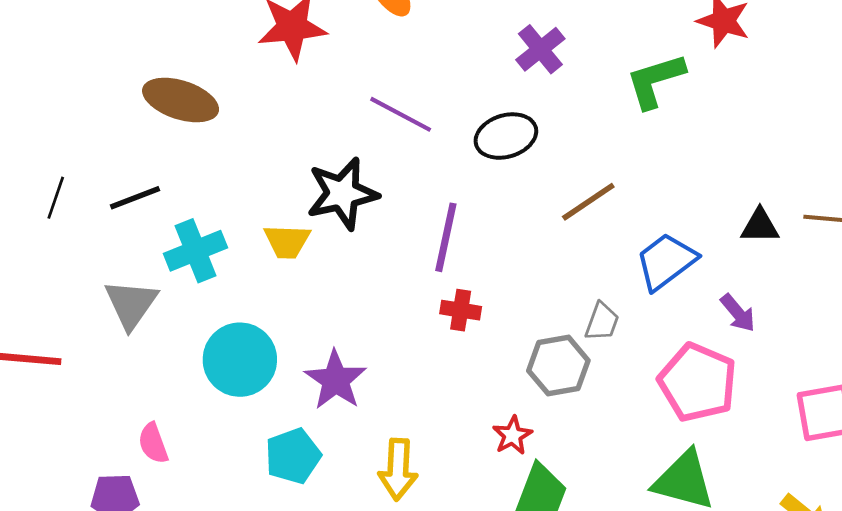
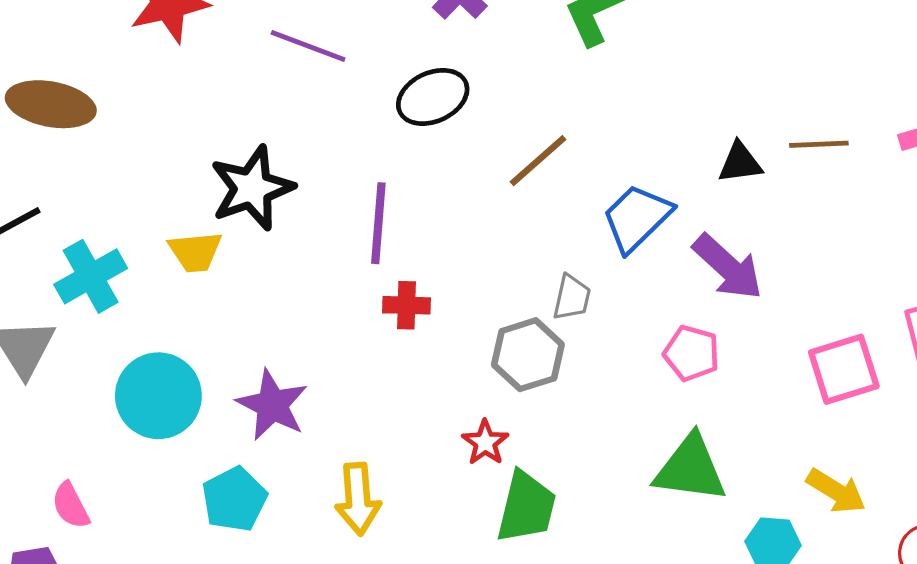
purple line: (401, 114) -> (308, 46), moved
purple arrow: (738, 313) -> (728, 267), size x1.6
pink pentagon: (698, 382) -> (692, 353), size x0.6

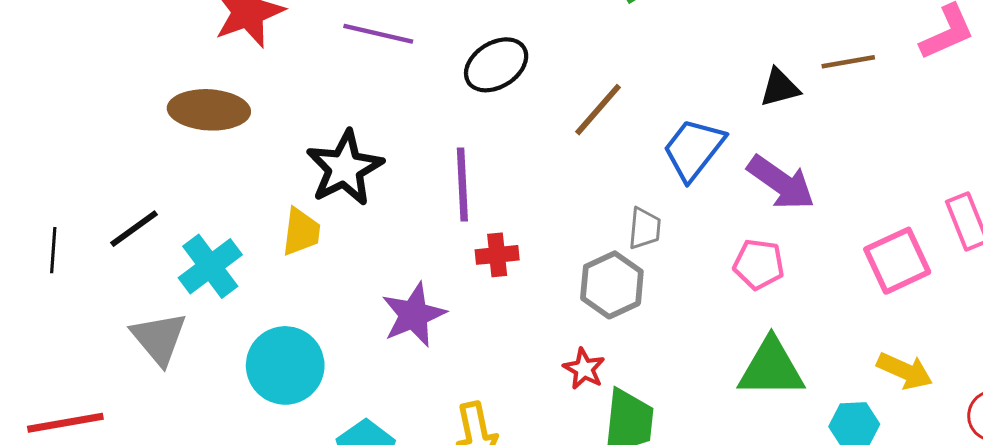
brown ellipse: (51, 104) -> (209, 110), moved
yellow trapezoid: (195, 252) -> (301, 232), turned -70
purple star: (272, 405) -> (414, 315), moved, turned 30

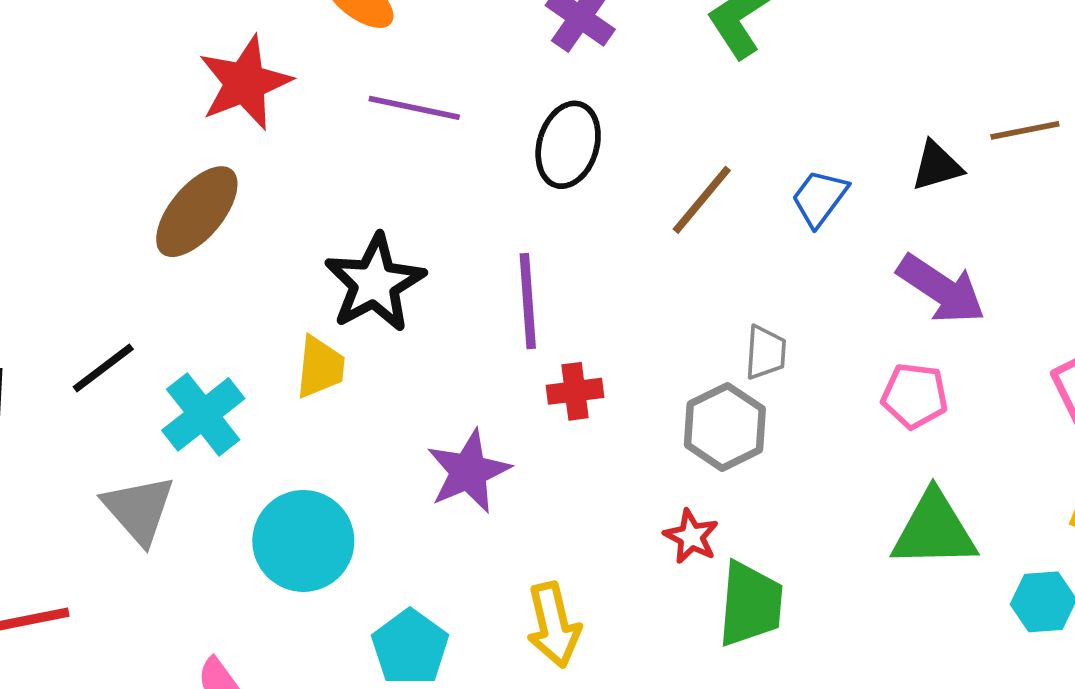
black ellipse: (496, 65) -> (568, 145), turned -40
brown ellipse: (209, 110) -> (197, 212), turned -52
blue trapezoid: (694, 149) -> (820, 198), moved, size x0.7

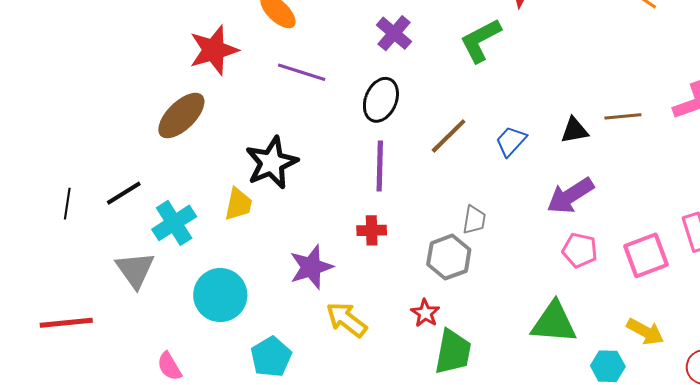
purple arrow: (941, 289) -> (570, 196), turned 108
purple line: (528, 301) -> (380, 166), moved
pink pentagon: (915, 396) -> (580, 250), moved
yellow arrow: (553, 625) -> (346, 320), moved, turned 135

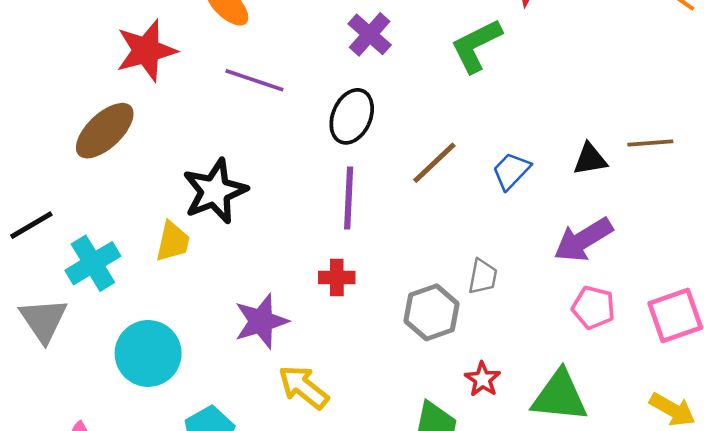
gray trapezoid: (474, 220) -> (483, 277), moved
red star: (425, 313) -> (483, 379), moved

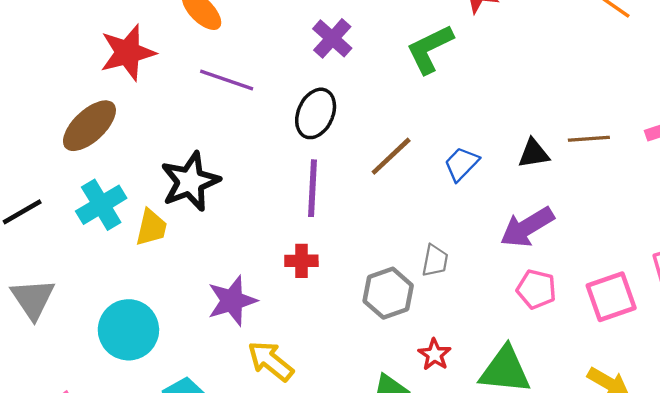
cyan cross: (93, 263) -> (101, 205), moved

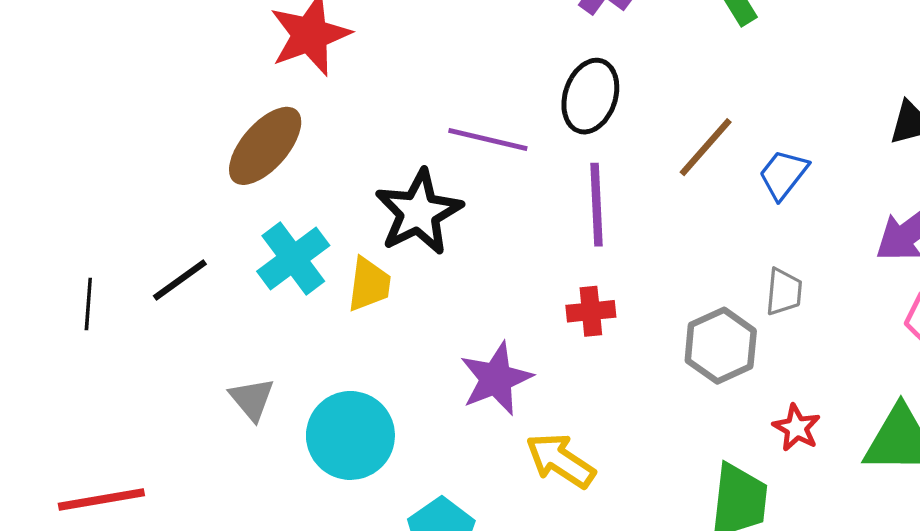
purple line: (227, 80) -> (488, 140), moved
blue trapezoid: (461, 164) -> (783, 174), moved
gray triangle: (33, 299) -> (252, 399), moved, size x0.7

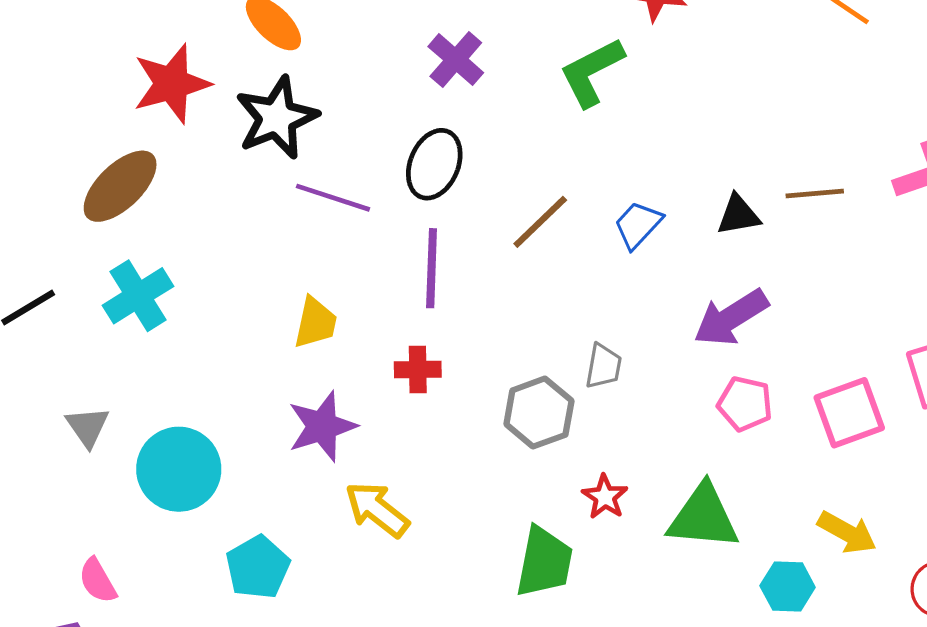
blue trapezoid: (783, 174) -> (638, 225), moved
black star: (419, 212) -> (277, 118), moved
yellow trapezoid: (369, 284) -> (315, 323), moved

